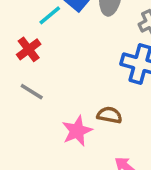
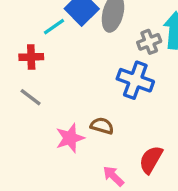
red cross: (29, 49) -> (31, 57), turned 30

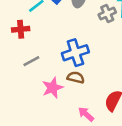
blue cross: (135, 80) -> (75, 53), moved, turned -35
gray line: (31, 97) -> (31, 61), moved, turned -63

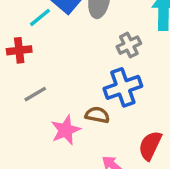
gray cross: (107, 13) -> (129, 45), moved
blue cross: (75, 53) -> (123, 87), moved

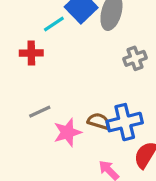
blue cross: (123, 87) -> (125, 122), moved
gray line: (35, 94) -> (40, 112), moved

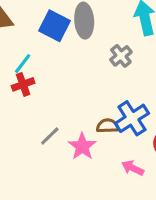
cyan line: (54, 24) -> (23, 64), moved

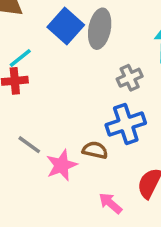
blue cross: (132, 118) -> (126, 124), moved
gray line: (50, 136) -> (29, 145), turned 65

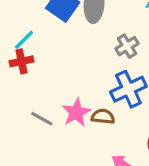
pink star: (62, 165) -> (76, 112), moved

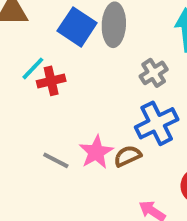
red cross: (22, 61) -> (51, 81), moved
brown semicircle: (103, 117) -> (127, 156), turned -30

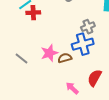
gray cross: (154, 73) -> (88, 27), moved
gray line: (56, 160) -> (21, 59), moved

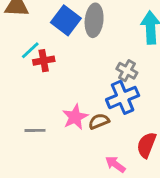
gray cross: (88, 27) -> (127, 71), turned -32
gray line: (21, 59) -> (35, 130), turned -32

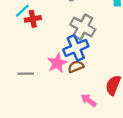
gray cross: (127, 71) -> (83, 27), moved, size x1.5
blue cross: (123, 97) -> (76, 48), moved

